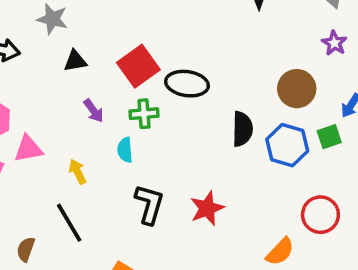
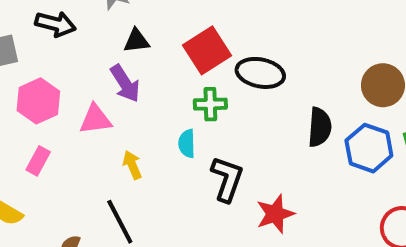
purple arrow: (94, 111) -> (125, 83), moved, size x1.4
pink triangle: (28, 149) -> (95, 119), moved
black L-shape: (149, 204) -> (227, 179), moved

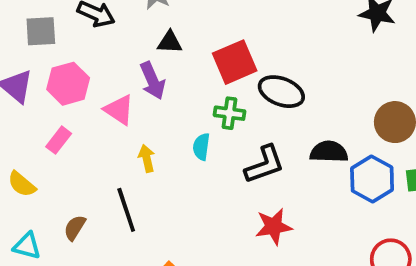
pink triangle: (95, 119) -> (119, 110), turned 32
black semicircle: (320, 127) -> (329, 152), turned -102
black L-shape: (227, 179) -> (265, 164), moved, turned 42

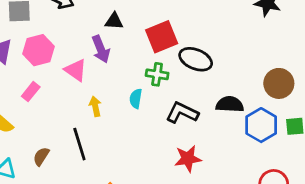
black L-shape: (265, 164) -> (182, 113), turned -136

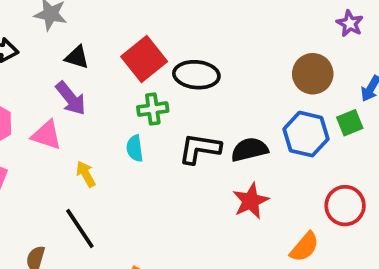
black triangle: (114, 21) -> (77, 57), turned 30
black semicircle: (230, 104) -> (249, 150), moved
red star: (188, 159) -> (251, 201), moved

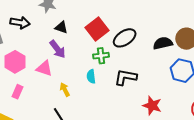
black ellipse: (196, 75) -> (125, 38), turned -40
black semicircle: (249, 150) -> (163, 43), moved
red star: (251, 201) -> (152, 106), turned -30

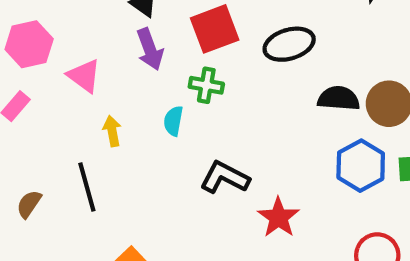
black ellipse: (125, 38) -> (289, 44), moved
purple arrow: (58, 49) -> (150, 49), moved
black L-shape: (126, 77) -> (225, 177), moved

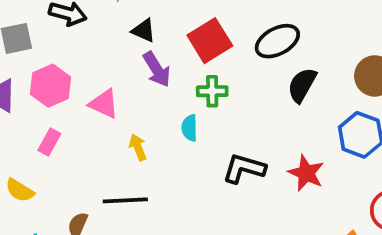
black semicircle: (339, 98) -> (302, 85), moved, turned -54
black line: (87, 187) -> (125, 200), turned -66
red star: (278, 217) -> (306, 173), moved

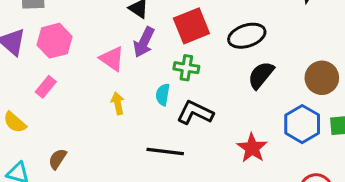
purple arrow: (157, 69) -> (144, 42), turned 48
pink triangle: (104, 104) -> (112, 59), moved
black L-shape: (244, 168) -> (195, 113), moved
black line: (125, 200) -> (165, 152), moved

